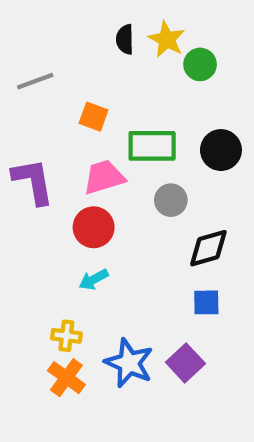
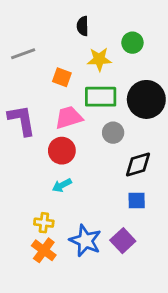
yellow star: (167, 39) -> (99, 59), moved, turned -30
black circle: (221, 150) -> (146, 99), size x1.4

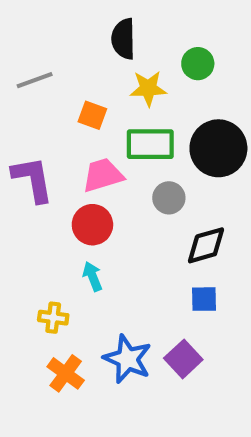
black semicircle: (83, 26) -> (123, 39), size x1.4
cyan arrow: (62, 185) -> (92, 276), turned 96
yellow cross: (44, 223) -> (53, 318), moved

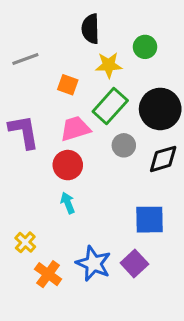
green rectangle: (150, 144) -> (110, 106), turned -48
black diamond: (206, 245) -> (163, 159), moved
blue square: (204, 299) -> (150, 220), size x1.5
yellow cross: (53, 318) -> (25, 242), moved, turned 35

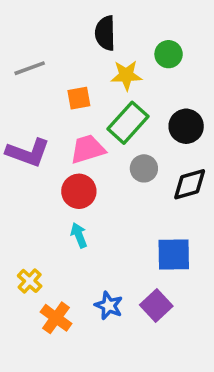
orange square: (68, 85) -> (79, 98), turned -30
black circle: (160, 109) -> (186, 126), size x0.7
purple L-shape: (24, 132) -> (28, 153), turned 120
blue star: (94, 264) -> (109, 306), size x0.7

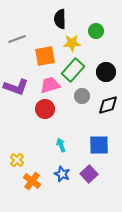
orange square: (79, 98) -> (45, 56), size x1.5
cyan arrow: (79, 235) -> (61, 145), moved

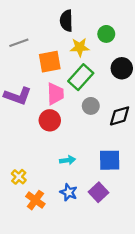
black circle: (106, 72) -> (122, 68), moved
pink trapezoid: (50, 85) -> (55, 94), turned 105
cyan arrow: (61, 145) -> (68, 160), turned 104

